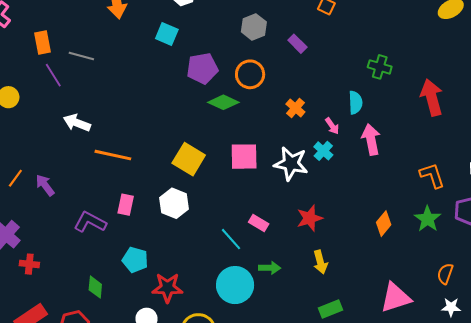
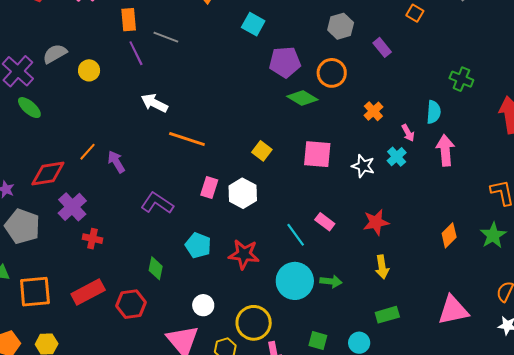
yellow square: (189, 159) -> (262, 151), size x0.6
white star: (291, 164) -> (363, 166), size x0.7
pink rectangle: (126, 205) -> (209, 188), moved
green arrow: (270, 268) -> (331, 281), moved
red star: (167, 288) -> (244, 254), moved

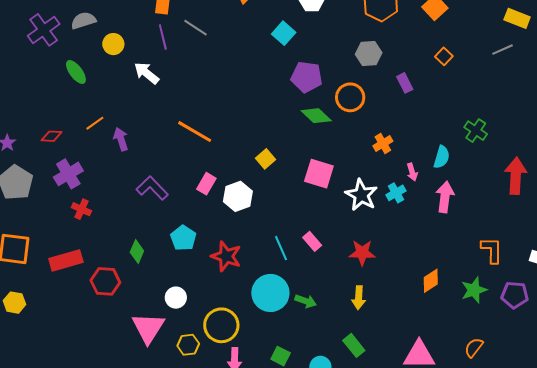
white arrow: (154, 103) -> (147, 73), moved
green ellipse: (29, 108) -> (76, 72), moved
white star: (363, 166) -> (361, 195), size x1.4
red diamond: (48, 173) -> (52, 136), size x0.6
green rectangle: (387, 315) -> (354, 345), turned 55

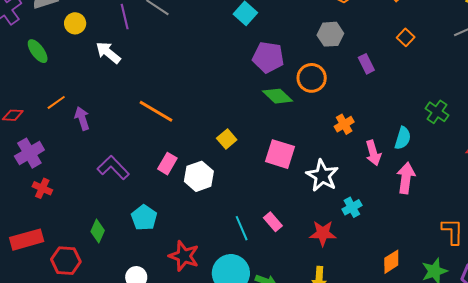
pink arrow: (412, 172) -> (373, 153), size x1.4
cyan cross: (396, 193) -> (352, 207), moved
red star: (226, 256) -> (184, 256), moved

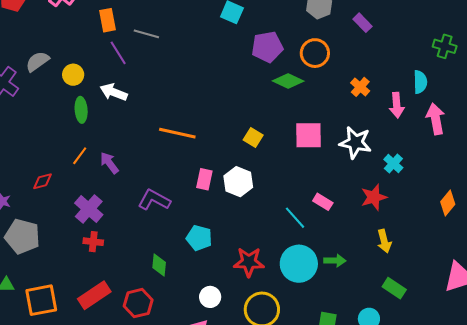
green ellipse: (38, 51) -> (81, 110), moved, turned 50
purple cross: (29, 153) -> (89, 209), moved
pink arrow: (373, 153) -> (397, 105), turned 30

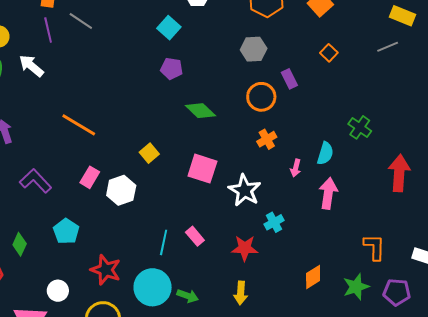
purple pentagon: (267, 47) -> (172, 69), moved, size x0.7
orange circle: (315, 53) -> (261, 97), moved
pink arrow: (397, 105) -> (296, 168), size x0.7
cyan line: (295, 218) -> (164, 242), turned 35

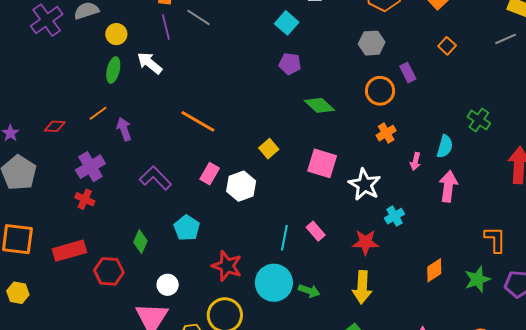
white circle: (58, 291) -> (168, 285), moved
yellow arrow: (241, 293) -> (362, 287), size x1.4

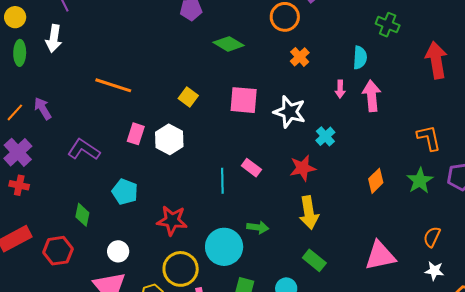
white arrow: (150, 63) -> (54, 38), turned -108
orange line: (98, 113) -> (15, 112), moved
pink arrow: (415, 161) -> (340, 89), moved
cyan circle: (274, 283) -> (224, 247), moved

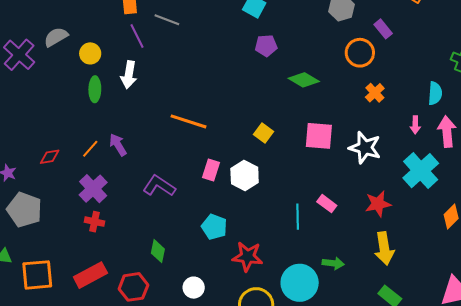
cyan cross: (325, 136) -> (421, 171), moved, size x1.8
cyan pentagon: (125, 192) -> (214, 227), moved

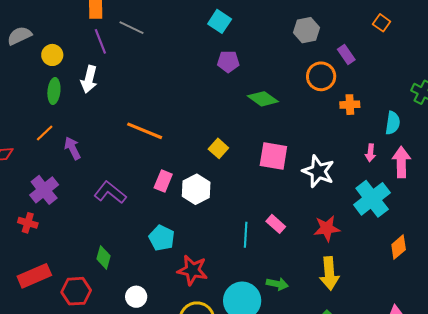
orange cross: (375, 93) -> (350, 105), moved, turned 36
orange line: (90, 149) -> (45, 133), moved
red cross: (95, 222) -> (28, 223), moved

